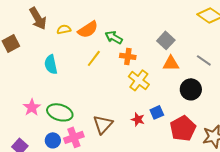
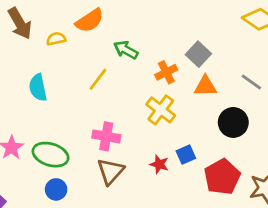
orange semicircle: (88, 29) -> (90, 21), moved
orange cross: (128, 56) -> (166, 72), moved, turned -35
pink cross: (74, 137) -> (106, 136), moved, turned 30
blue circle: (53, 140) -> (56, 189), moved

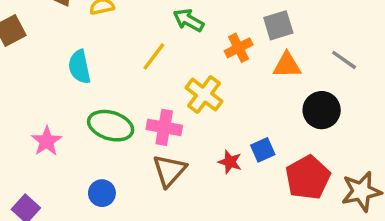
gray square: (198, 54) -> (278, 25), turned 30
yellow cross: (161, 110) -> (204, 95), moved
green ellipse: (50, 155) -> (111, 126), moved

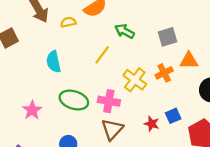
gray square: (278, 25) -> (167, 37), moved
orange cross: (239, 48) -> (164, 73), moved

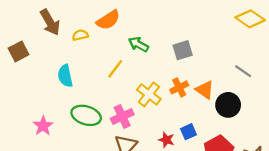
orange triangle: (189, 61) -> (205, 90), moved, turned 36
pink cross: (109, 101) -> (122, 117), turned -35

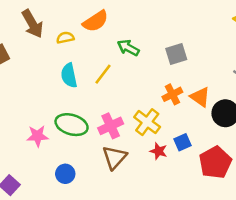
cyan semicircle: (65, 76) -> (69, 75), moved
yellow cross: (149, 94) -> (147, 122), moved
pink star: (43, 126) -> (37, 136), moved, turned 30

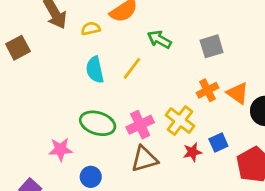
pink star: (37, 136) -> (61, 149), moved
red star: (159, 151) -> (192, 152), turned -30
brown triangle: (114, 157) -> (144, 159), turned 32

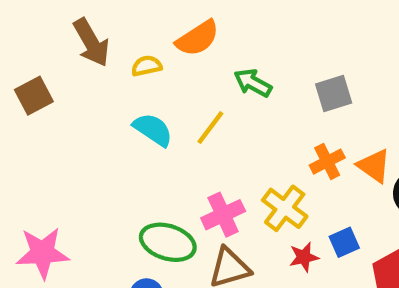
cyan semicircle: (95, 70) -> (153, 130), turned 136
green ellipse: (98, 123) -> (168, 242), moved
pink star: (61, 149) -> (42, 253), moved, size x1.4

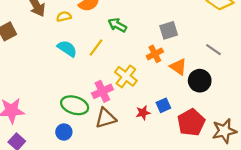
gray square: (334, 94) -> (169, 30), moved
orange cross: (327, 162) -> (155, 54), moved
yellow cross: (285, 208) -> (126, 76), moved

